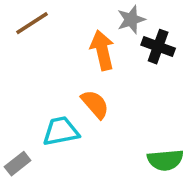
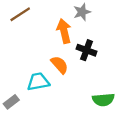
black cross: (158, 47) -> (87, 50), moved

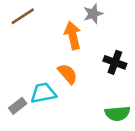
black cross: (87, 50) -> (115, 62), moved
gray rectangle: (11, 102) -> (18, 106), moved

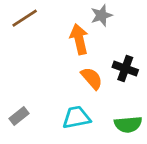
orange semicircle: (68, 74) -> (92, 78), moved
cyan trapezoid: (43, 93) -> (76, 117), moved

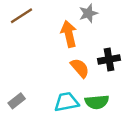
black cross: (125, 69) -> (109, 59), turned -30
green semicircle: (128, 124) -> (97, 102), moved

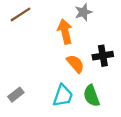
cyan trapezoid: (66, 102) -> (63, 96), turned 120
green semicircle: (97, 102) -> (91, 96), turned 75

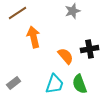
orange arrow: (65, 32) -> (34, 37), moved

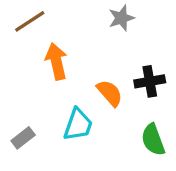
cyan trapezoid: (55, 84) -> (78, 125), moved
green semicircle: (80, 84) -> (153, 140), moved

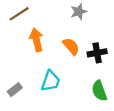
orange semicircle: (110, 93) -> (71, 46), moved

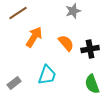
orange arrow: (36, 40) -> (34, 37), turned 45

